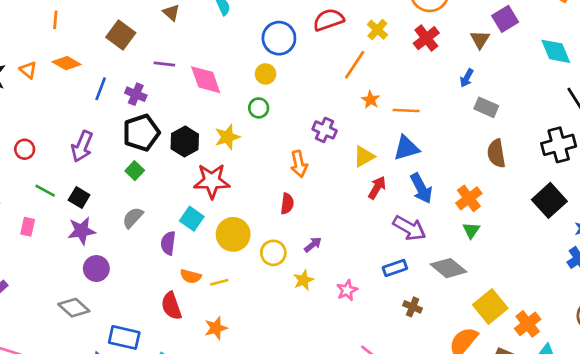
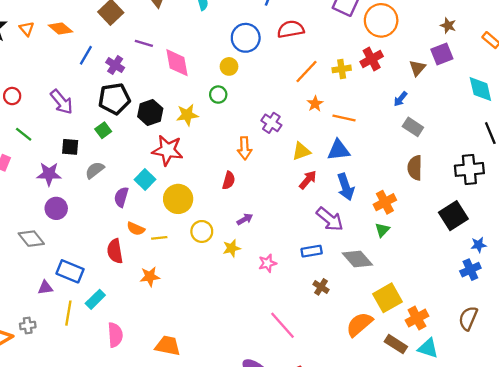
yellow cross: (377, 30) -> (342, 69), moved, turned 30
purple arrow: (82, 146) -> (62, 102), turned -72
black square: (79, 197) -> (70, 147), moved, turned -36
yellow circle: (273, 253) -> (202, 231), moved

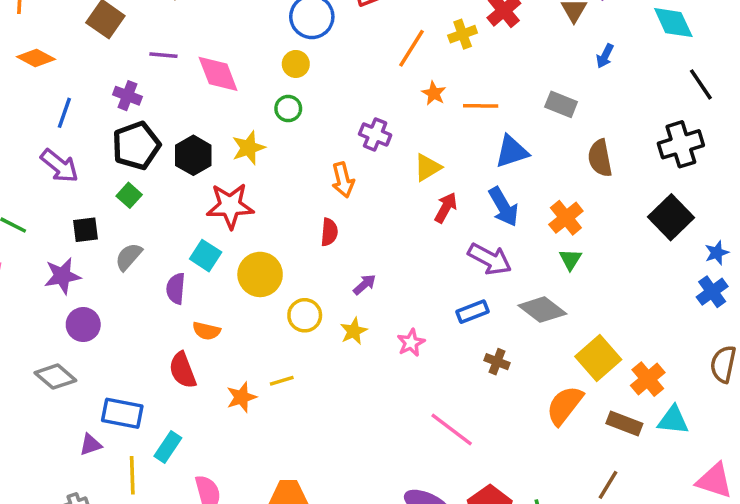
blue line: (86, 55) -> (64, 113), moved
blue arrow: (400, 99) -> (605, 56), moved
gray rectangle: (413, 127) -> (561, 104), moved
blue triangle: (339, 150) -> (512, 152), moved
yellow line: (159, 238) -> (282, 381), moved

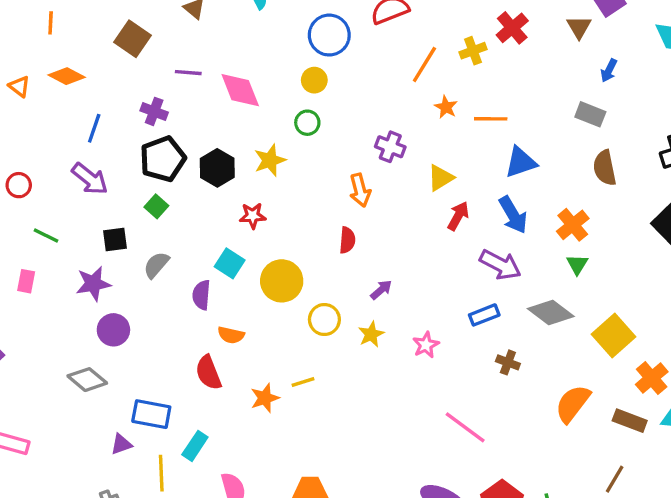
gray rectangle: (561, 104) -> (590, 114), moved
red star: (230, 206) -> (253, 216), size x0.6
yellow square: (598, 358) -> (614, 336), moved

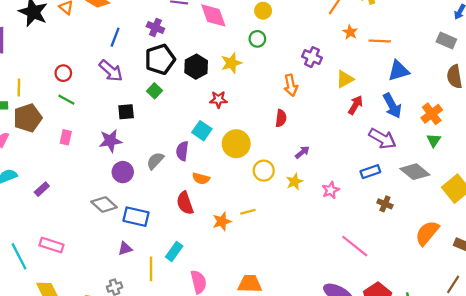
green line: (46, 235) -> (66, 100), moved
gray semicircle: (156, 265) -> (155, 161), moved
blue rectangle: (151, 414) -> (136, 217), moved

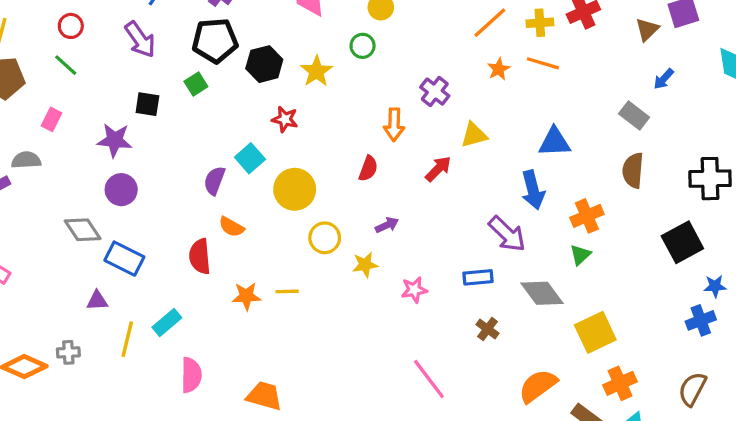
orange line: (380, 41) -> (543, 63), moved
yellow star: (231, 63) -> (316, 71), turned -30
red arrow: (356, 105) -> (438, 169), moved
gray semicircle: (155, 161) -> (26, 160), moved, turned 30

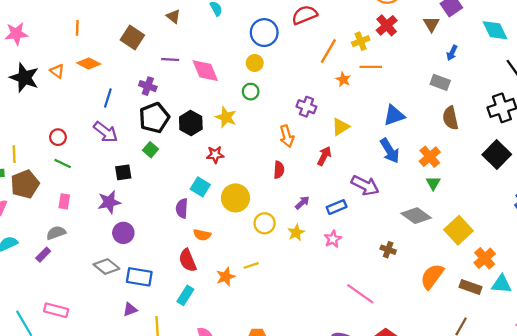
purple arrow: (507, 234) -> (365, 185), moved
blue rectangle: (478, 277) -> (337, 207), moved
cyan rectangle: (167, 323) -> (185, 295), moved

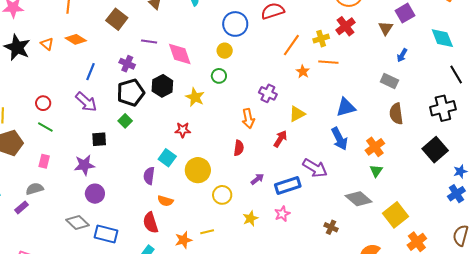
black hexagon: (191, 123) -> (162, 86), moved
blue rectangle: (337, 207) -> (288, 185), size x1.4
yellow star: (296, 233) -> (250, 218), moved

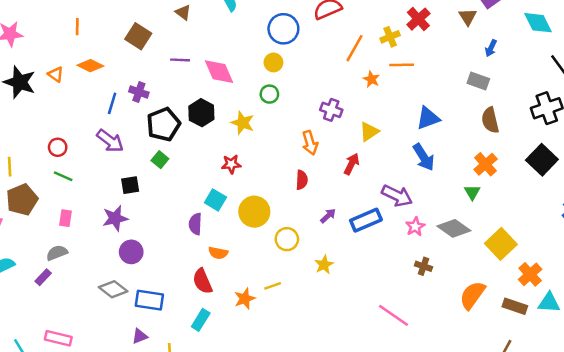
purple cross: (127, 64) -> (139, 92), moved
orange cross: (375, 147) -> (486, 164), moved
pink star: (282, 214) -> (415, 227), moved

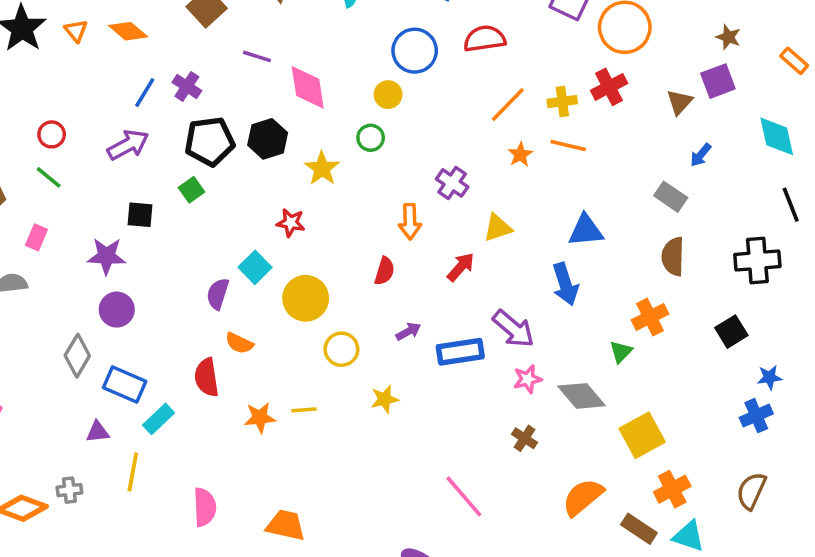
purple arrow: (110, 141) -> (128, 145), turned -80
black square: (542, 160) -> (731, 332), size x0.7
gray diamond: (113, 289) -> (77, 356), turned 68
cyan rectangle: (201, 320) -> (159, 419), moved

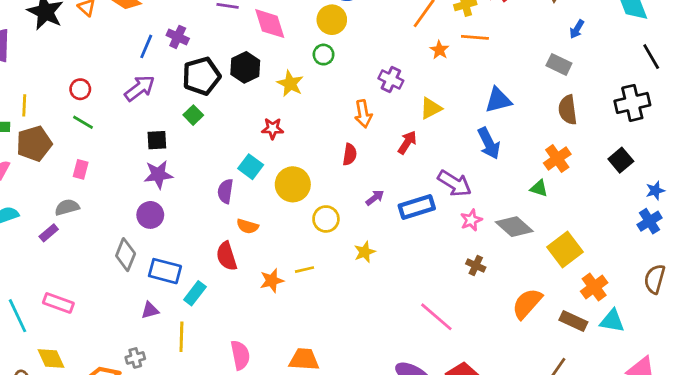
yellow circle: (388, 95) -> (332, 20), size x1.4
purple star: (107, 256) -> (158, 175), moved
green triangle: (621, 352) -> (539, 188), turned -48

